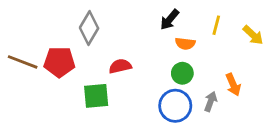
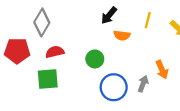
red semicircle: (120, 66) -> (55, 52), moved
green circle: (182, 73) -> (95, 59), moved

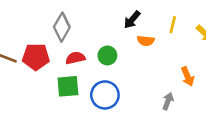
green circle: (95, 59) -> (107, 56), moved
gray arrow: (143, 84) -> (168, 101), moved
blue circle: (114, 87) -> (105, 95), moved

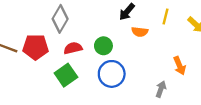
green square: (68, 86) -> (66, 75), turned -30
blue circle: (105, 95) -> (112, 74), moved

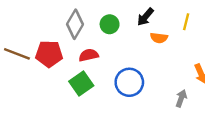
green circle: (103, 46) -> (110, 24), moved

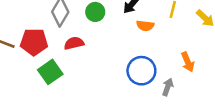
blue circle: (129, 82) -> (141, 71), moved
green square: (81, 84) -> (50, 72), moved

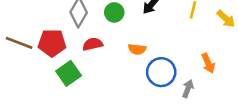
orange semicircle: (145, 26) -> (137, 49), moved

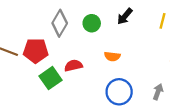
red semicircle: (93, 44) -> (73, 66), moved
blue circle: (161, 72) -> (119, 92), moved

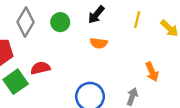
orange semicircle: (112, 56) -> (99, 43), moved

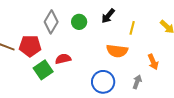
yellow line: (137, 20) -> (132, 28), moved
orange semicircle: (99, 43) -> (117, 51), moved, size x1.5

